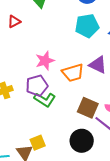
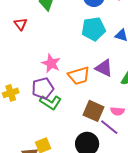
red triangle: (14, 22) -> (21, 24), turned -40
pink star: (45, 61) -> (51, 63), turned -30

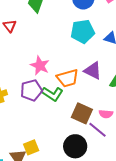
green L-shape: (51, 102) -> (52, 94), moved

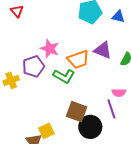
purple pentagon: (31, 90) -> (33, 66), moved
brown square: (82, 113) -> (77, 112), moved
purple line: (98, 130) -> (111, 109), turned 36

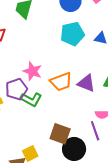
purple triangle: (103, 50) -> (86, 83), moved
green L-shape: (64, 76) -> (31, 99), moved

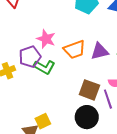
purple triangle: (86, 83) -> (100, 51), turned -36
brown square: (60, 134) -> (89, 90), moved

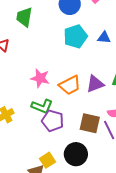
purple pentagon: (30, 57) -> (53, 121), moved, turned -30
black circle: (87, 117) -> (76, 154), moved

